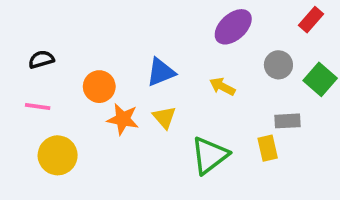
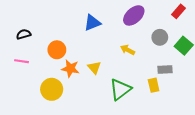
blue triangle: (161, 72) -> (92, 23), moved
yellow circle: (58, 155) -> (52, 89), moved

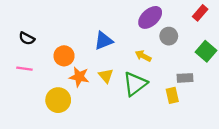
blue triangle: (92, 23) -> (104, 41), moved
black semicircle: (24, 34) -> (27, 38), turned -136
gray circle: (160, 37) -> (169, 36), moved
green triangle: (120, 89) -> (135, 84), moved

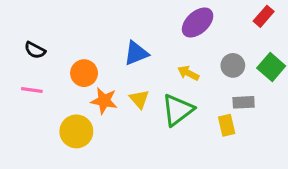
gray circle: (169, 36) -> (233, 65), moved

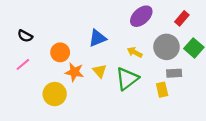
red rectangle: (264, 16) -> (182, 18), moved
gray circle: (233, 65) -> (166, 47), size x1.5
pink line: (32, 90) -> (23, 64), turned -48

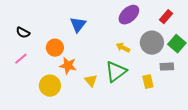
blue triangle: (97, 38) -> (78, 25), moved, turned -30
yellow triangle: (100, 71) -> (91, 81), moved
gray rectangle: (174, 73) -> (167, 67), moved

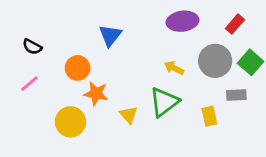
purple ellipse: (129, 15) -> (183, 21), turned 35

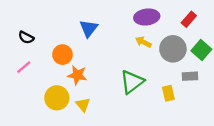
yellow arrow: (174, 68) -> (143, 42), moved
yellow triangle: (129, 115) -> (83, 105), moved

